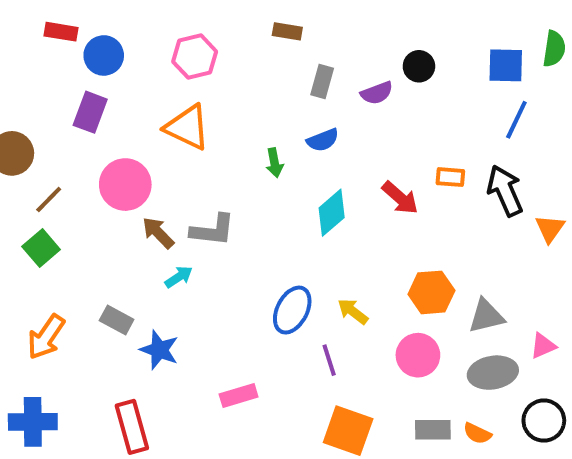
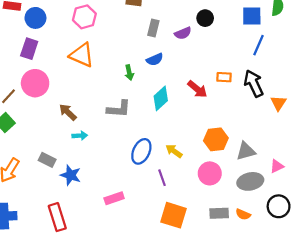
pink circle: (125, 185) -> (35, 83), moved
gray L-shape: (213, 230) -> (119, 109), moved
cyan arrow: (179, 277) -> (80, 136), turned 32

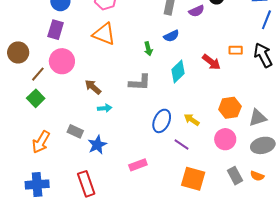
blue star: (71, 175) -> (97, 145), turned 30
purple line: (162, 178) -> (182, 145), turned -35
gray rectangle: (219, 213) -> (235, 176), turned 66

